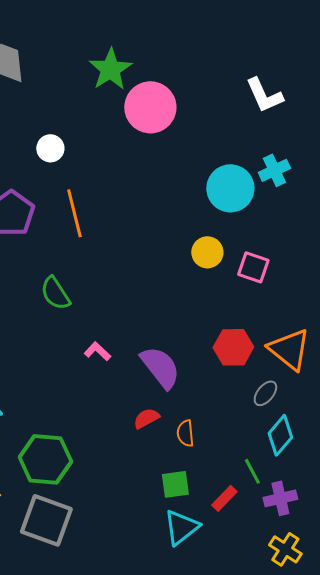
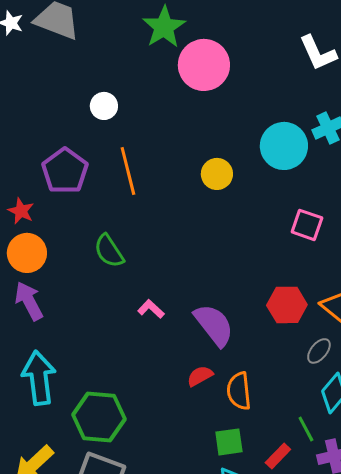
yellow circle: (207, 252) -> (217, 174), moved
orange semicircle: (185, 433) -> (239, 391), size x1.4

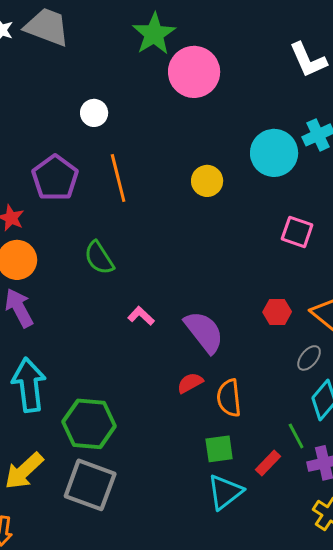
red hexagon: (287, 305) -> (277, 312), size x0.7

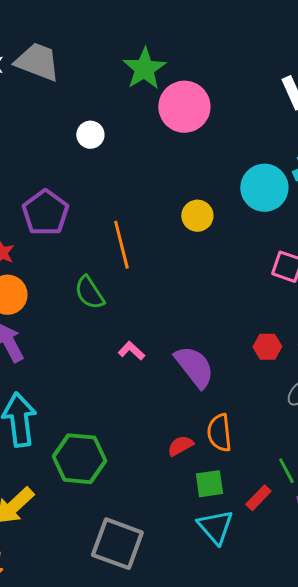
white circle: (94, 113) -> (90, 135), moved
orange line: (118, 178) -> (121, 245), moved
red semicircle: (190, 383) -> (180, 446), moved
gray square: (90, 485) -> (117, 544), moved
cyan triangle: (225, 492) -> (215, 527), turned -33

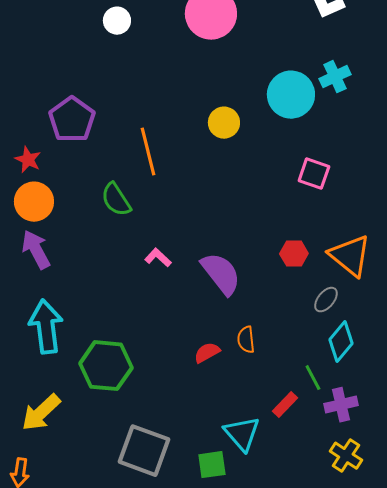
white circle: (90, 135) -> (117, 21), moved
orange semicircle: (219, 433) -> (246, 340), size x0.7
green square: (209, 484) -> (212, 465), moved

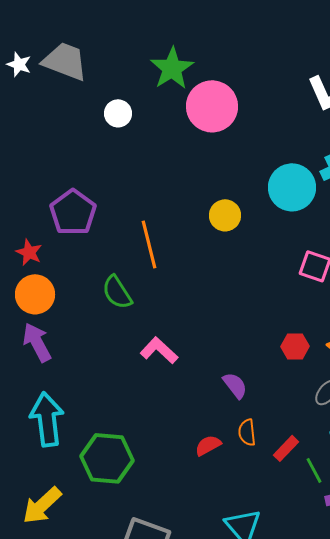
pink L-shape: (158, 258) -> (159, 350), size x1.4
purple semicircle: (221, 274) -> (235, 385), moved, size x0.6
red rectangle: (285, 405) -> (286, 448), moved

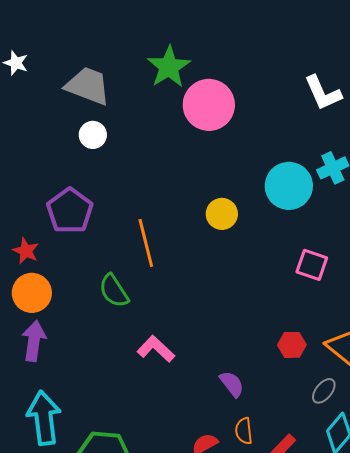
gray trapezoid: (65, 61) -> (88, 86), moved
white circle: (118, 113) -> (93, 135), moved
purple arrow: (37, 342) -> (34, 341), turned 36

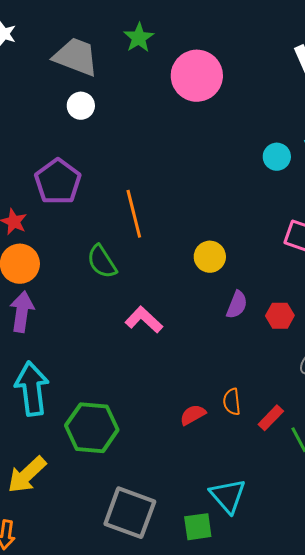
green star: (169, 67) -> (139, 38), moved, size x0.7
cyan circle: (289, 186) -> (277, 157), size x0.6
yellow circle: (222, 214) -> (210, 257), moved
purple semicircle: (232, 384) -> (237, 305), moved, turned 60

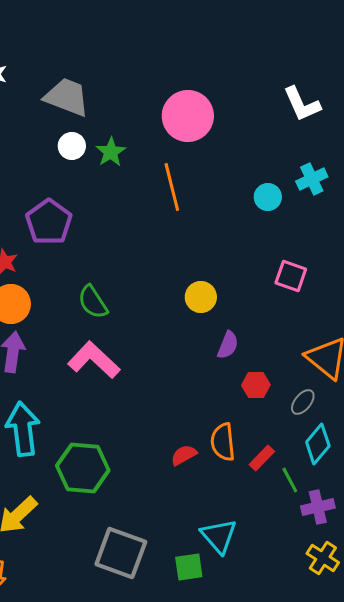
green star: (139, 38) -> (111, 152), moved
orange line: (134, 214) -> (172, 187), moved
red hexagon: (280, 316) -> (256, 385), moved
pink L-shape: (144, 320) -> (94, 360), moved, size x1.4
orange semicircle: (232, 402) -> (223, 442), size x1.4

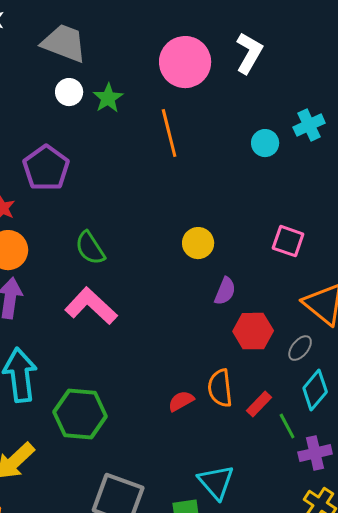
white L-shape: (302, 104) -> (249, 53), moved, turned -126
pink square: (291, 276) -> (288, 241), moved
red hexagon: (256, 385) -> (253, 331), size x1.4

